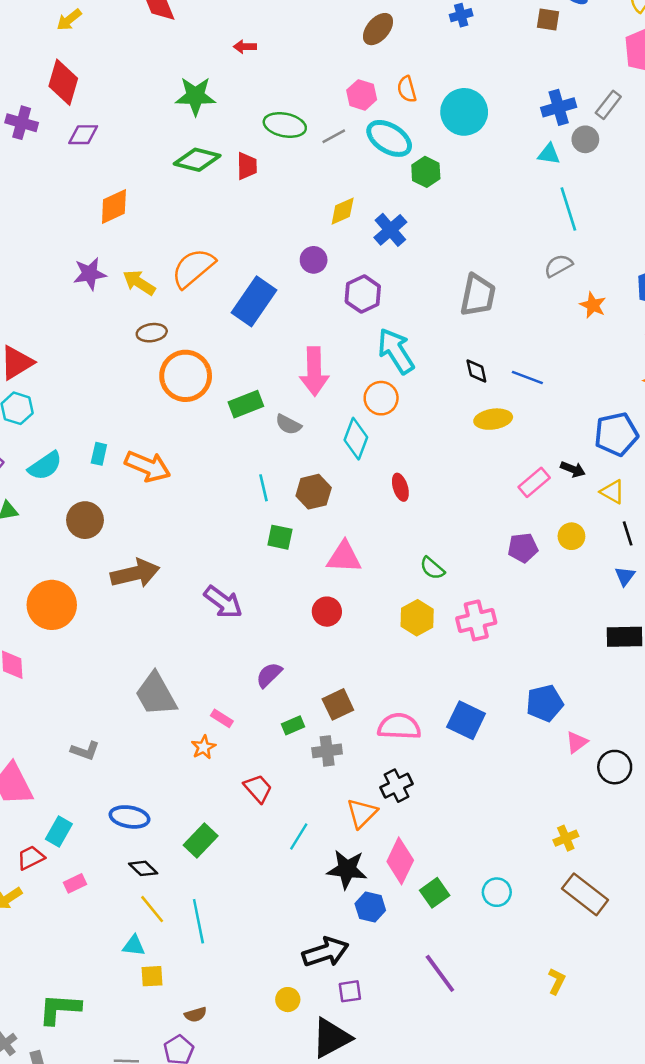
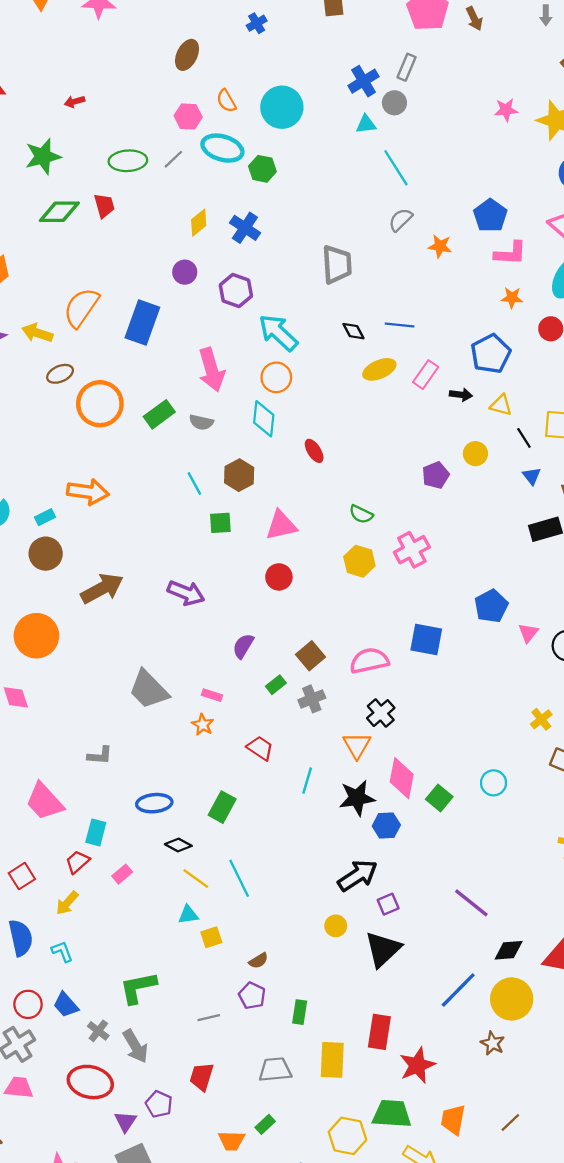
cyan rectangle: (99, 454) -> (45, 517), moved, turned 66
pink rectangle: (534, 482) -> (426, 375), moved
purple line: (440, 973) -> (471, 903), moved

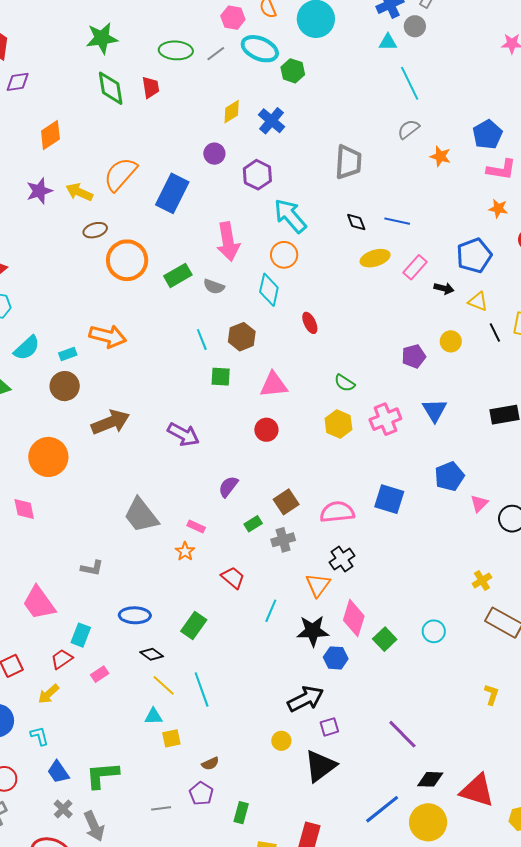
green diamond: (59, 212) -> (111, 88), turned 75
blue triangle: (532, 476) -> (435, 410), moved, size x1.5
blue trapezoid: (66, 1005) -> (58, 772), moved

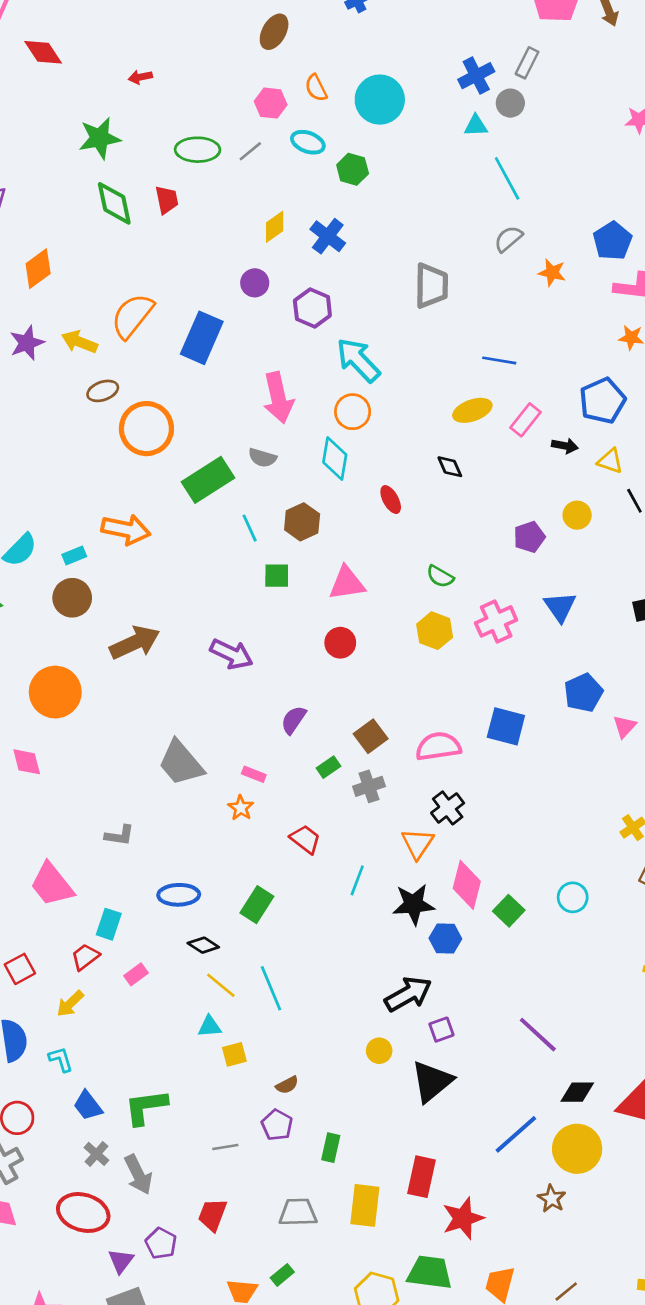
cyan ellipse: (260, 49) -> (308, 142), size x0.7
black diamond: (356, 222) -> (450, 467), moved
green rectangle: (178, 275) -> (208, 480), moved, size x1.4

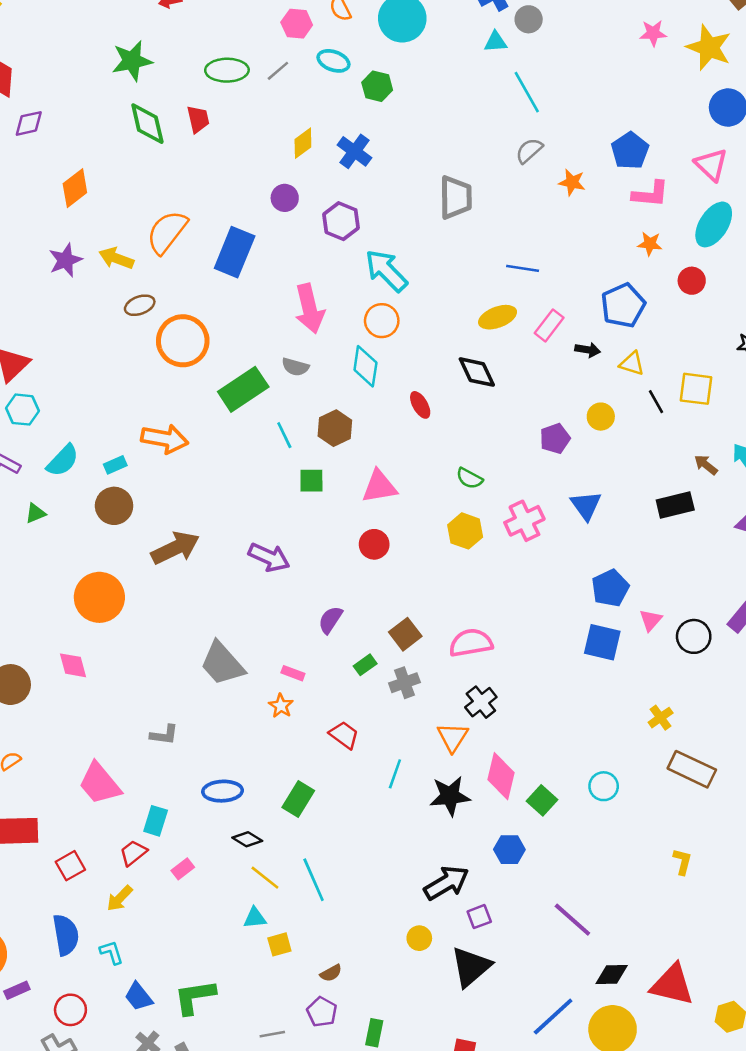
black diamond: (450, 467) -> (477, 372), size x1.5
blue square: (506, 726) -> (602, 642), moved
blue hexagon: (445, 938) -> (509, 850), moved

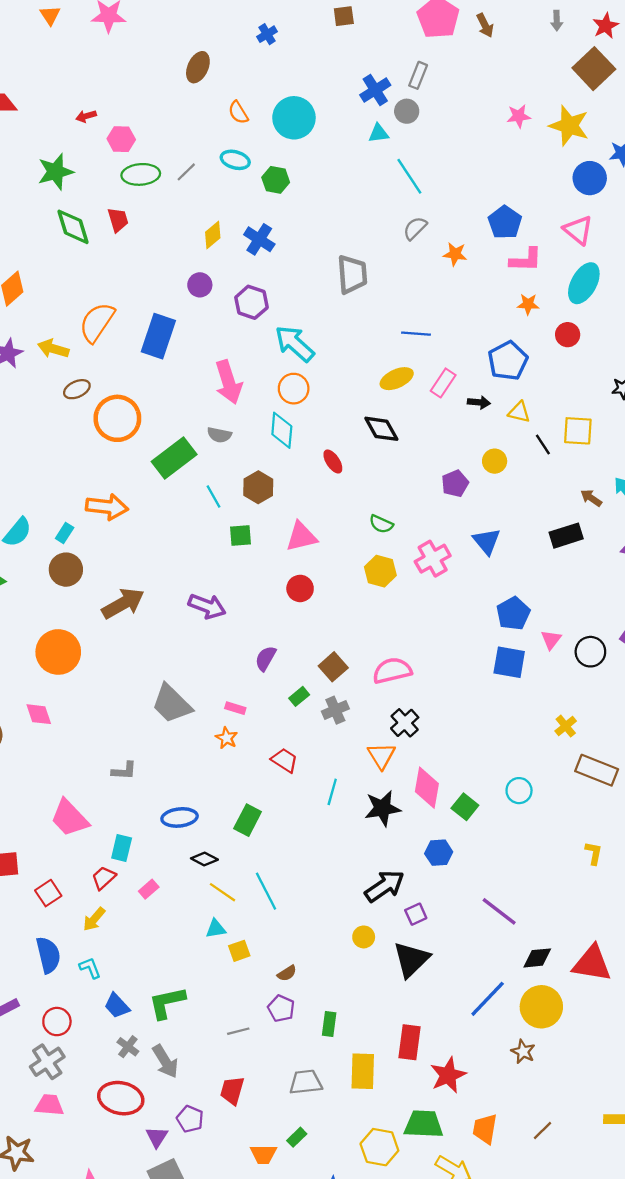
pink hexagon: (297, 24) -> (121, 139), moved
cyan rectangle: (115, 465) -> (65, 533), turned -30

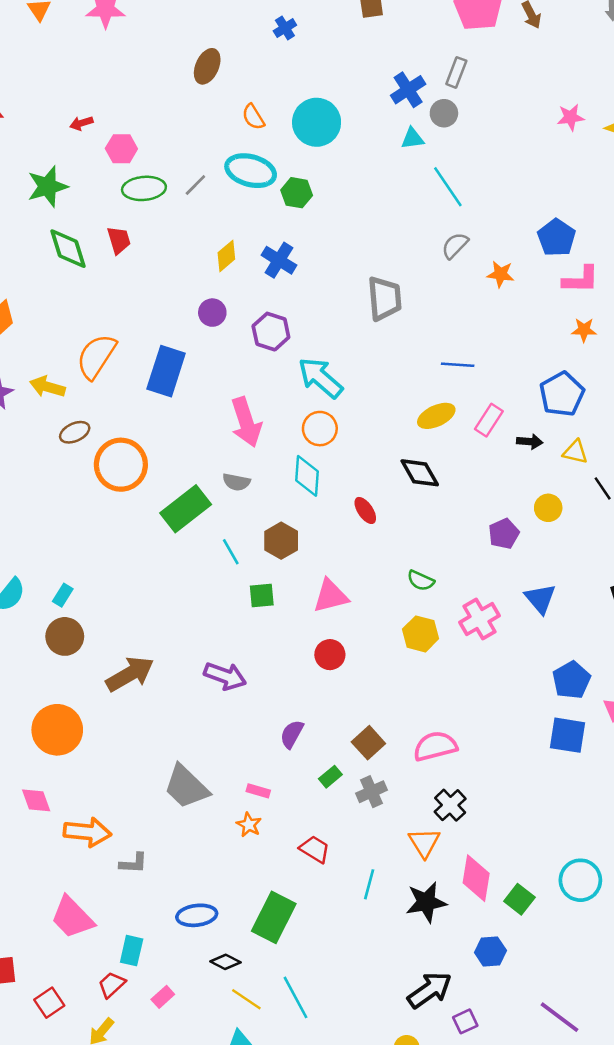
cyan ellipse: (235, 160) -> (251, 171), size x1.5
orange arrow: (107, 507) -> (87, 832), moved
cyan circle: (519, 791) -> (580, 880), size x1.4
green rectangle: (248, 820) -> (274, 917), size x1.4

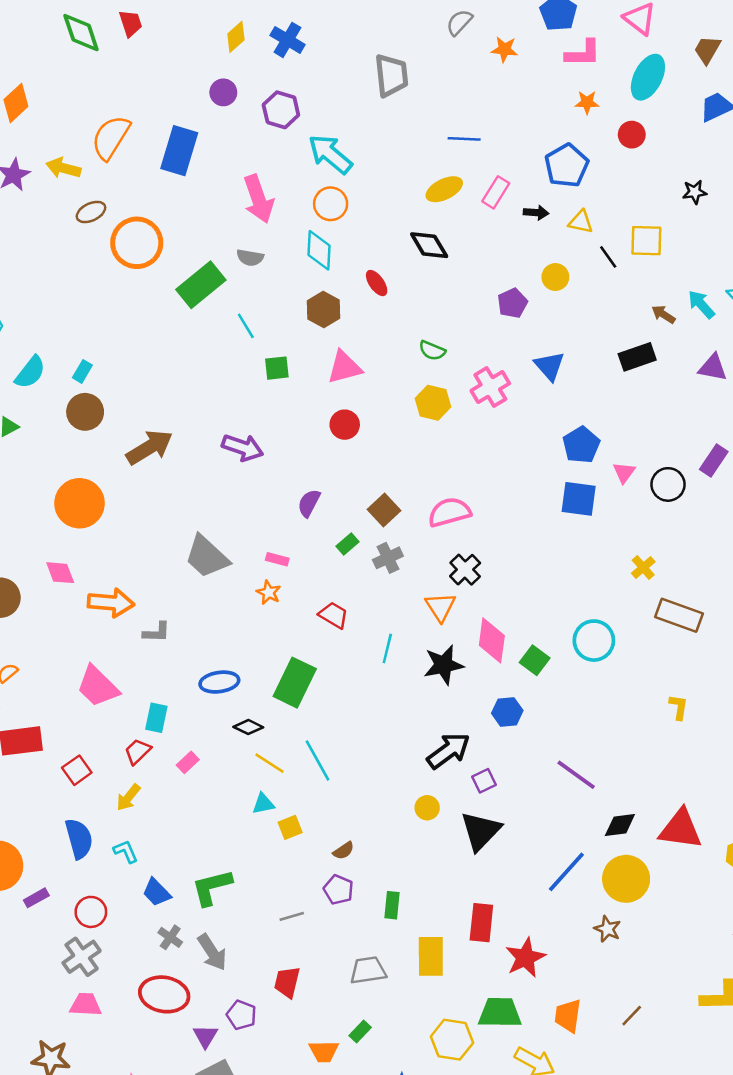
brown hexagon: (281, 541) -> (323, 309), moved

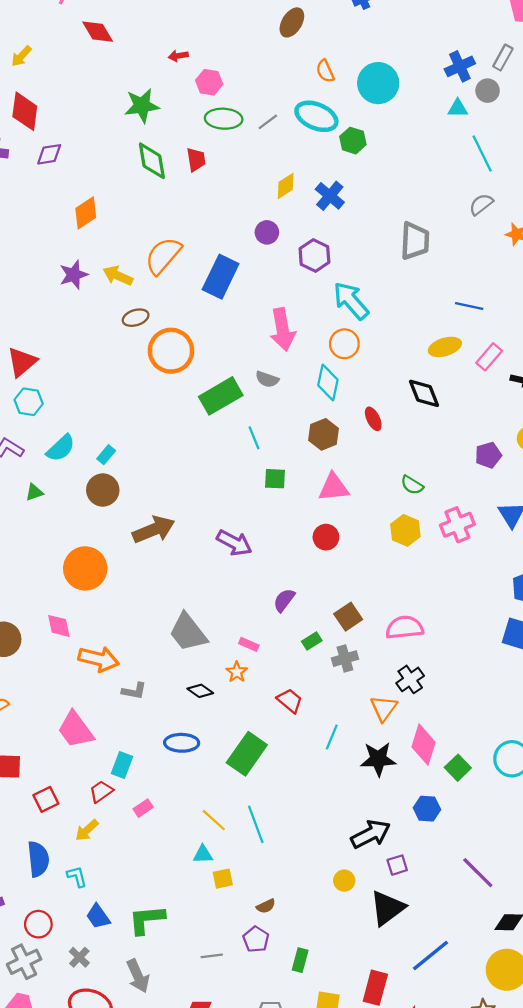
black diamond: (248, 727) -> (200, 691), moved
blue line: (566, 872) -> (431, 956), moved
gray cross: (170, 937) -> (79, 957), moved

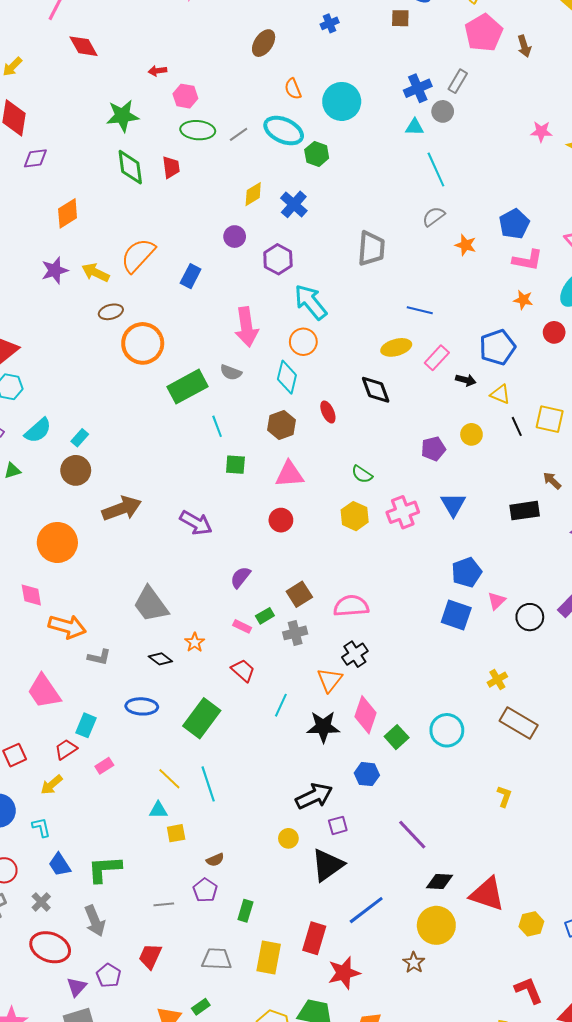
blue rectangle: (221, 277) -> (191, 276), size x0.6
pink rectangle: (249, 644) -> (242, 626), moved

